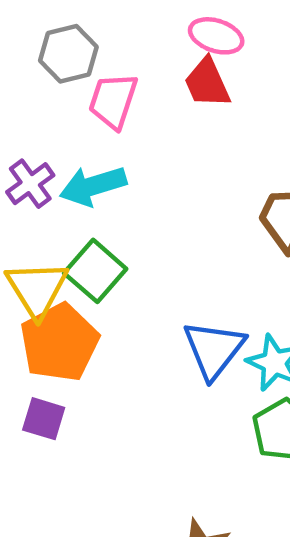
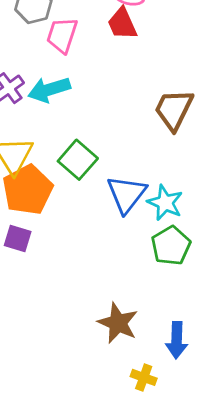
green square: (95, 271) -> (78, 160), moved

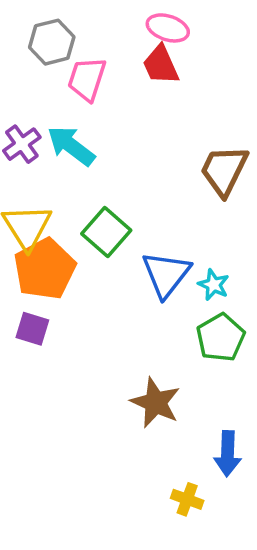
cyan arrow: (49, 90) -> (71, 146), turned 54
cyan star: (165, 203) -> (214, 285), size x0.7
brown star: (118, 323) -> (155, 403), moved

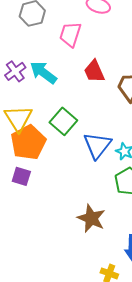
red trapezoid: (161, 65) -> (94, 71), moved
pink trapezoid: (87, 79) -> (70, 34), moved

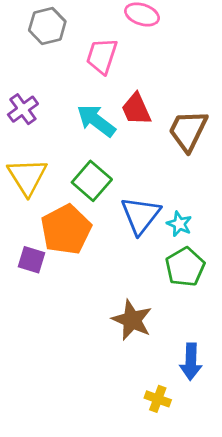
cyan arrow: (43, 72) -> (96, 121), moved
orange pentagon: (28, 142) -> (66, 230), moved

